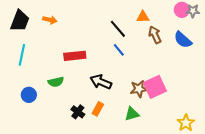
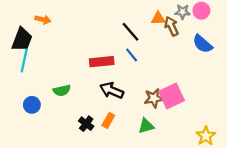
gray star: (193, 11) -> (183, 12), moved
orange arrow: (50, 20) -> (43, 20), moved
black trapezoid: (20, 21) -> (22, 39), moved
brown arrow: (155, 35) -> (171, 26), moved
red rectangle: (75, 56) -> (102, 62), moved

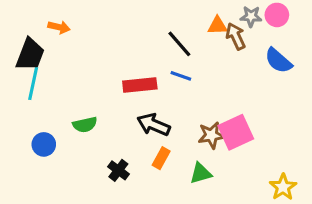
blue line: (132, 55) -> (181, 76), turned -32
orange rectangle: (108, 120) -> (161, 158), moved

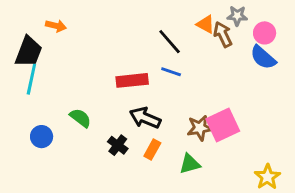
pink circle: (277, 15) -> (265, 33), moved
orange triangle: (217, 26) -> (206, 24), turned 30
green semicircle: (85, 125) -> (80, 118), turned -130
black cross: (118, 170) -> (118, 145), moved

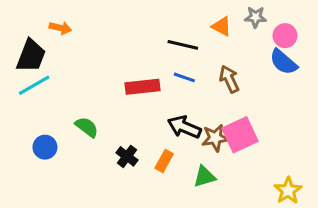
brown arrow: (223, 34) -> (229, 79), moved
black line: (170, 42) -> (183, 45), turned -36
cyan line: (31, 79) -> (34, 85), turned 48
black arrow: (145, 118) -> (184, 127), moved

